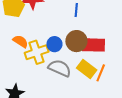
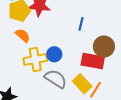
orange semicircle: (20, 41) -> (23, 35), moved
brown circle: (76, 41) -> (104, 47), moved

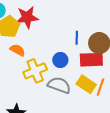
blue line: (81, 24) -> (77, 38), moved
blue circle: (54, 54) -> (60, 60), moved

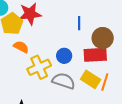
blue line: (77, 38) -> (79, 23), moved

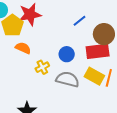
blue line: (79, 23) -> (80, 21), turned 56
yellow cross: (39, 67) -> (42, 67), size x0.6

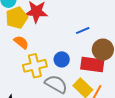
yellow cross: (42, 67) -> (35, 66), size x1.6

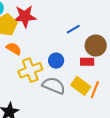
red rectangle: (92, 65) -> (87, 62), size x0.6

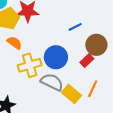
blue circle: (56, 61) -> (56, 57), size x1.5
red rectangle: (87, 62) -> (87, 60), turned -48
yellow rectangle: (81, 86) -> (72, 94), moved

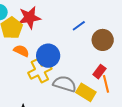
blue circle: (56, 57) -> (48, 56), moved
red rectangle: (87, 60) -> (99, 72), moved
orange line: (93, 89) -> (106, 84), turned -30

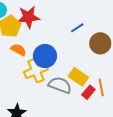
red rectangle: (99, 72) -> (88, 92), moved
yellow rectangle: (86, 92) -> (78, 77), moved

